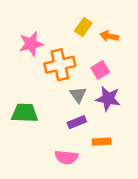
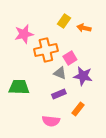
pink square: (100, 70) -> (70, 58), moved
gray triangle: (78, 95) -> (60, 73), turned -32
orange rectangle: (102, 142) -> (78, 109), turned -48

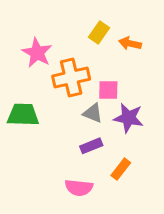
pink star: (24, 34) -> (37, 53), turned -30
pink square: (70, 58) -> (108, 90), turned 32
green trapezoid: (19, 87) -> (23, 115), moved

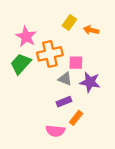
green trapezoid: (23, 115) -> (21, 64), moved, turned -50
orange rectangle: (121, 169) -> (76, 118), moved

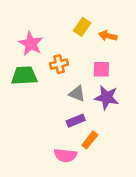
orange cross: (50, 54) -> (59, 64), size x0.6
pink square: (76, 63) -> (101, 69), moved
green trapezoid: (21, 64) -> (24, 76), turned 45

